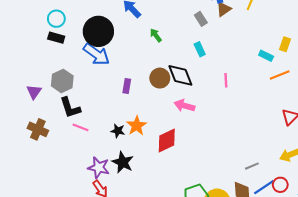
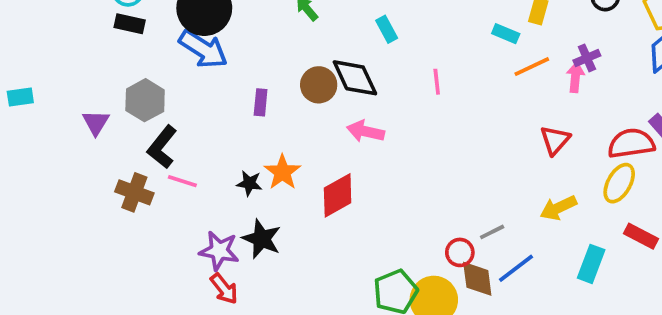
black L-shape: (70, 108) -> (162, 147), turned 60
brown cross: (38, 129) -> (134, 192), moved
red circle: (280, 185) -> (460, 252), moved

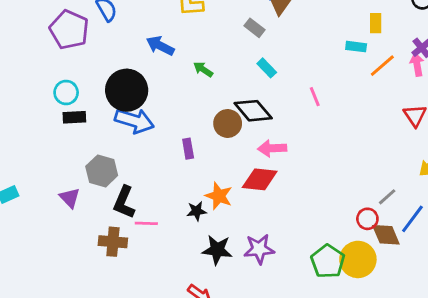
red diamond: (338, 195) -> (260, 179), moved, turned 51
purple star: (219, 251) -> (259, 249), moved

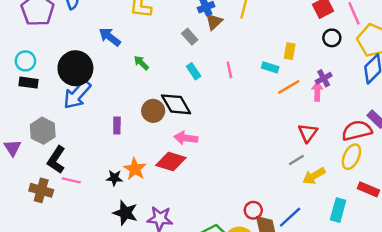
pink line: (315, 97) -> (229, 70), moved
blue arrow: (134, 121) -> (77, 95), turned 104
gray line: (387, 197) -> (296, 160), moved

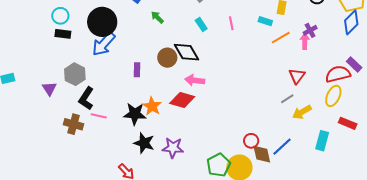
black star: (114, 178) -> (135, 114), size x1.6

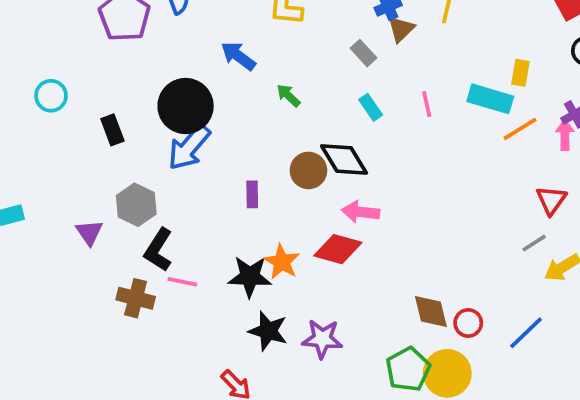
cyan circle: (60, 16) -> (51, 96), moved
cyan rectangle: (265, 21) -> (490, 99), size x1.6
black rectangle: (63, 34) -> (112, 130), turned 63
brown diamond: (262, 154) -> (431, 312), moved

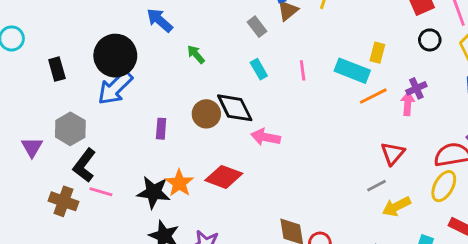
pink arrow: (361, 212) -> (266, 137), moved

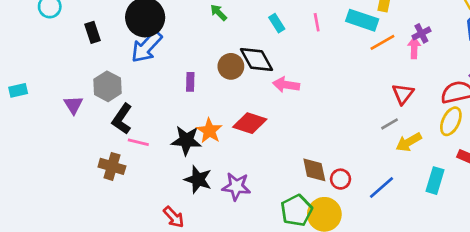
brown cross: (63, 201) -> (112, 166), moved

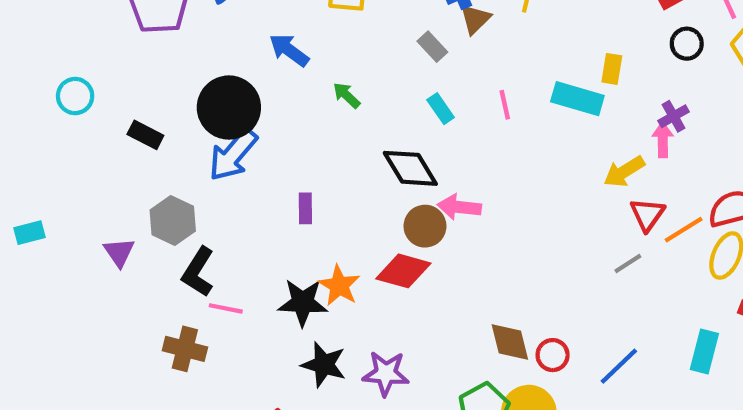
black rectangle: (93, 32) -> (145, 135), turned -42
orange line: (382, 42) -> (684, 230), moved
brown circle: (231, 66) -> (425, 226), moved
yellow arrow: (409, 142) -> (624, 172), moved

